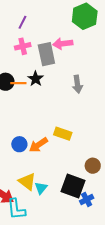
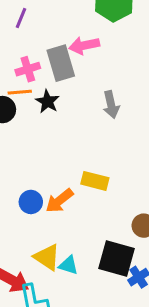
pink cross: (23, 46) -> (28, 69), moved
orange line: (18, 83) -> (20, 92), moved
cyan triangle: (41, 188) -> (68, 265), turned -48

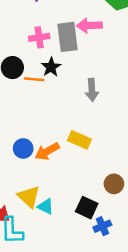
orange line: (20, 92) -> (34, 79), moved
gray arrow: (111, 105) -> (92, 90), moved
black square: (117, 259) -> (87, 208), size x0.7

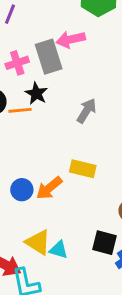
gray arrow: (92, 90) -> (87, 111), turned -135

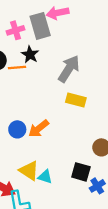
gray arrow: (87, 111) -> (69, 69), size x1.4
yellow rectangle: (83, 169) -> (76, 100), moved

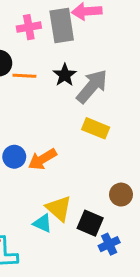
black star: (30, 55) -> (65, 75), moved
yellow triangle: (29, 171) -> (59, 208), moved

